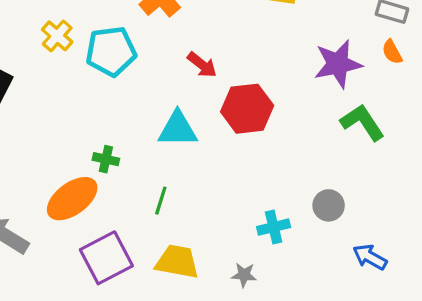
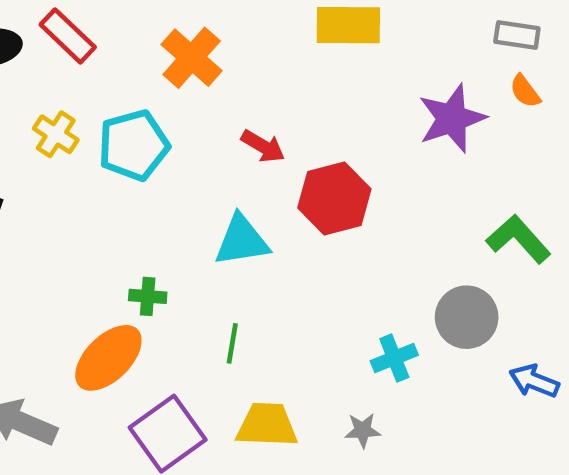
green L-shape: (362, 122) -> (518, 239), moved
gray circle: (329, 205) -> (467, 317), size x1.4

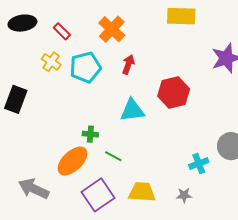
red rectangle: (68, 36) -> (62, 31), moved, size x0.7
red arrow: (263, 146) -> (128, 64), moved, turned -102
green line: (232, 343) -> (113, 156), moved, turned -72

